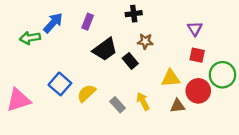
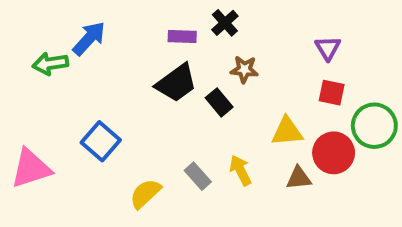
black cross: (134, 14) -> (225, 23), turned -35
purple rectangle: (88, 22) -> (182, 36), moved, turned 70
yellow semicircle: (86, 93) -> (145, 194), moved

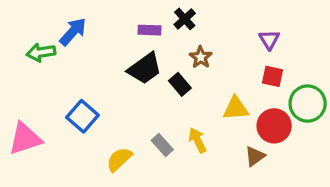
brown star: (244, 69) -> (201, 57), turned 30
brown triangle: (299, 178) -> (255, 156), moved, turned -30

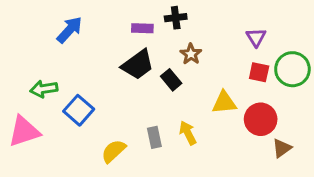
black cross: (185, 19) -> (176, 18), turned 35
green arrow: (41, 52) -> (44, 89), moved
green circle: (308, 104) -> (292, 69), moved
gray rectangle: (162, 145) -> (154, 137), turned 30
brown triangle: (255, 156) -> (282, 148), moved

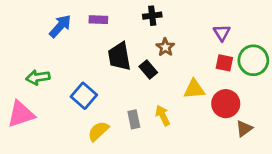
purple rectangle: (142, 28) -> (98, 20), moved
black trapezoid: (138, 65) -> (119, 56), turned 116
blue square: (79, 110) -> (84, 96), moved

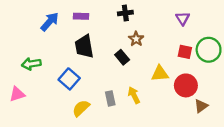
purple triangle: (222, 33) -> (183, 18), moved
black trapezoid: (119, 56) -> (84, 47), moved
pink triangle: (21, 114) -> (17, 94), size x0.7

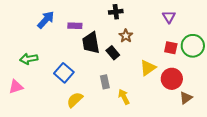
purple rectangle: (81, 16) -> (75, 26), moved
black trapezoid: (84, 47) -> (91, 43), moved
yellow triangle: (160, 74) -> (148, 68), turned -30
yellow arrow: (134, 95) -> (124, 97), moved
gray rectangle: (110, 98) -> (105, 82), moved

